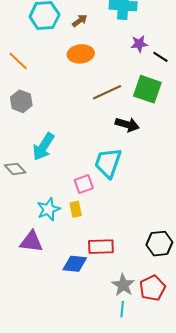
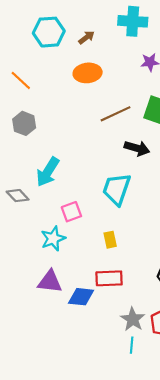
pink square: (84, 184) -> (71, 212), moved
yellow rectangle: (76, 209) -> (110, 240), moved
purple triangle: (31, 242) -> (50, 282), moved

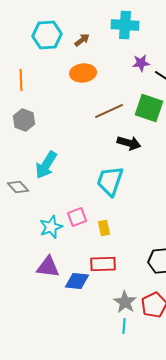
orange line: (21, 80) -> (21, 80), turned 45
pink square: (71, 212) -> (77, 217), moved

